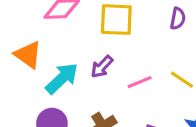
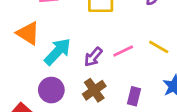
purple arrow: (102, 67) -> (93, 57), moved

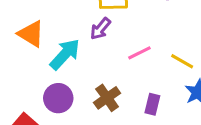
yellow line: (159, 47) -> (182, 61), moved
purple arrow: (93, 57) -> (100, 29), moved

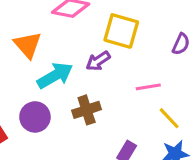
pink line: (139, 53) -> (148, 87), moved
brown cross: (107, 98) -> (87, 110), moved

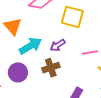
purple arrow: (98, 61) -> (58, 45), moved

